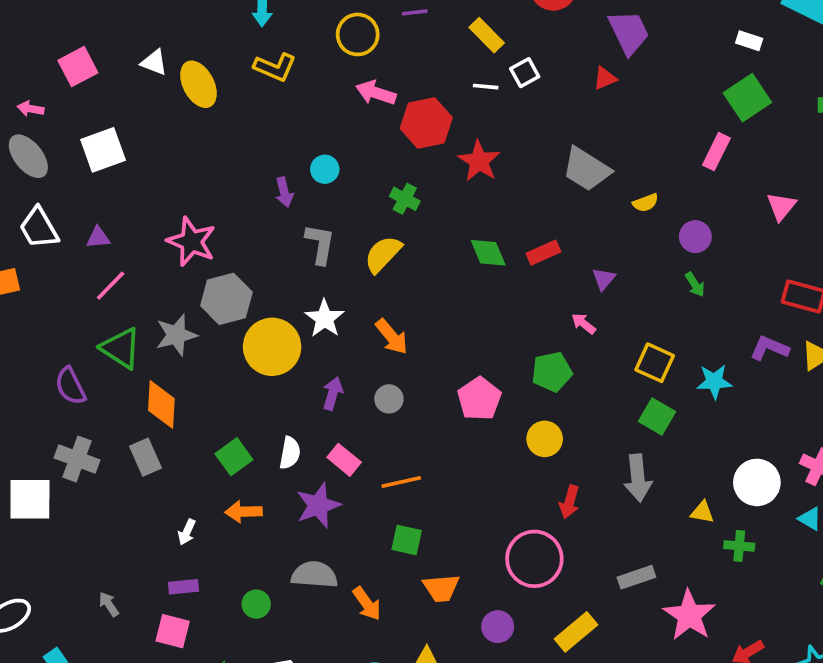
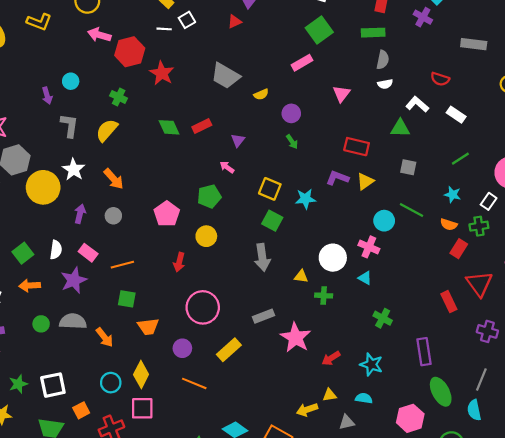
pink rectangle: (716, 152) -> (302, 63), turned 36
red arrow: (569, 502) -> (179, 262), moved
green circle: (256, 604) -> (41, 324), moved

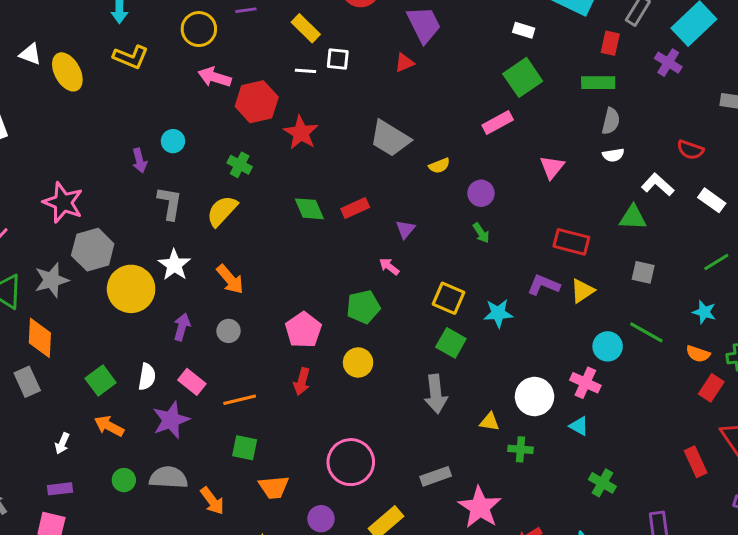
white square: (187, 20) -> (338, 59), turned 35
red arrow: (179, 262) -> (302, 382), moved
orange arrow: (30, 286) -> (109, 426), turned 30

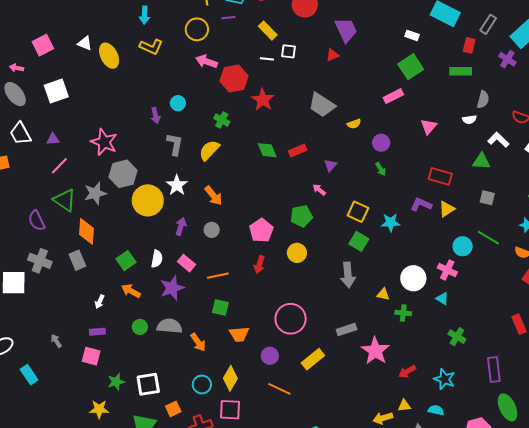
gray semicircle: (611, 121) -> (483, 100), moved

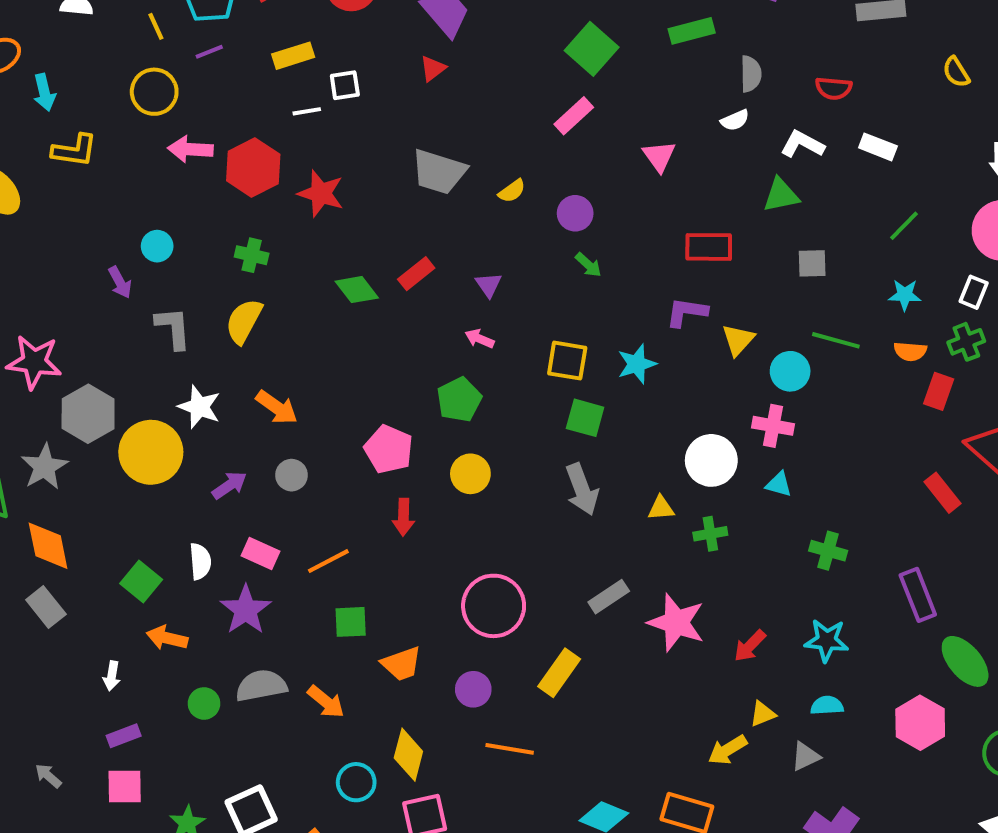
yellow rectangle: (268, 31) -> (293, 56), turned -48
yellow triangle: (447, 209) -> (738, 340), moved
purple arrow: (181, 226) -> (229, 485), turned 54

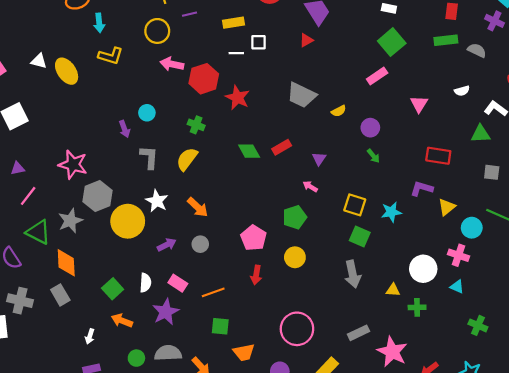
gray semicircle: (751, 74) -> (477, 50), moved, turned -72

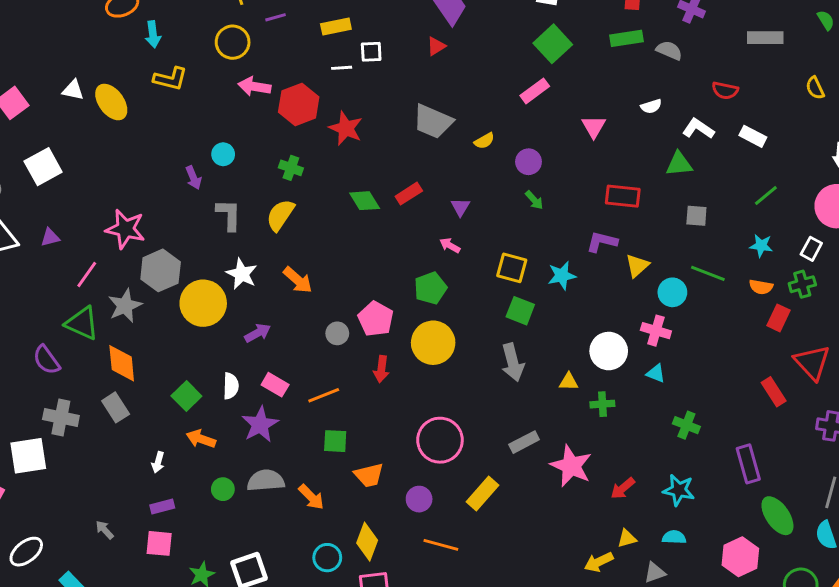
pink line: (28, 196) -> (87, 275), moved
gray circle: (200, 244) -> (337, 333), moved
yellow circle: (295, 257) -> (433, 343), size x1.5

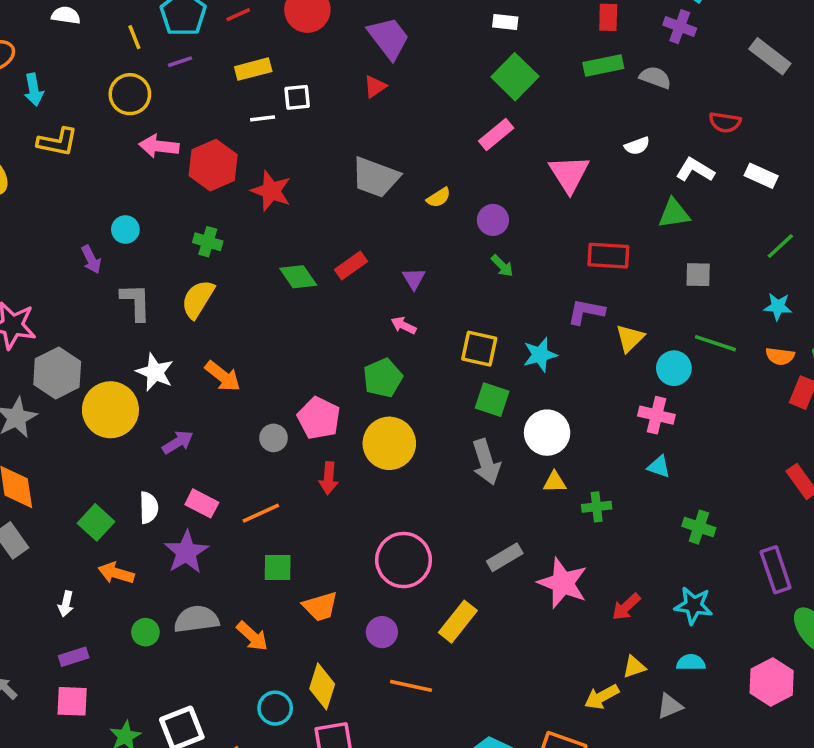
gray rectangle: (765, 38) -> (770, 56), turned 40
pink triangle: (594, 127) -> (569, 174), size x1.4
white circle: (609, 351) -> (547, 433), moved

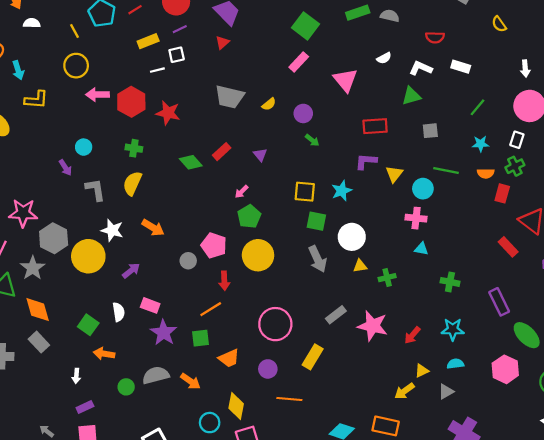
purple line: (180, 62) -> (180, 29), moved
pink arrow: (404, 325) -> (242, 192), moved, turned -64
orange line: (261, 513) -> (211, 309), moved
purple star: (186, 552) -> (164, 333), moved

